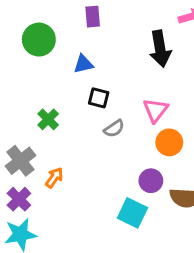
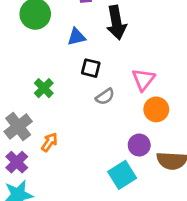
black arrow: (160, 49) -> (116, 23), moved
cyan square: (132, 213) -> (122, 175), turned 32

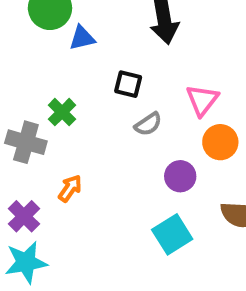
blue triangle: (77, 37) -> (82, 38), moved
gray cross: (18, 127) -> (26, 142), moved, turned -36
purple circle: (139, 145) -> (180, 176), moved

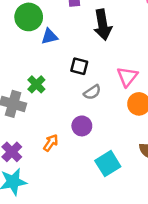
purple circle: (180, 176) -> (82, 126), moved
orange arrow: (70, 188) -> (51, 143), moved

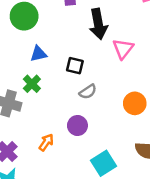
blue triangle: (49, 36) -> (38, 54), moved
pink triangle: (127, 77) -> (123, 49), moved

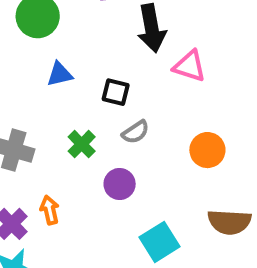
pink triangle: (123, 49) -> (189, 66), turned -50
green cross: (32, 84) -> (82, 144), moved
orange arrow: (46, 142) -> (50, 210), moved, turned -48

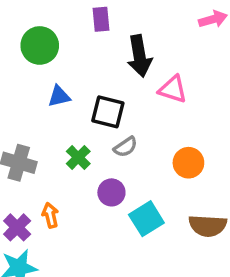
black square: (116, 92) -> (108, 112), size x1.4
cyan square: (160, 242) -> (146, 219), moved

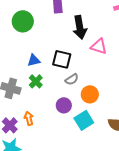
blue triangle: (59, 96) -> (34, 60), moved
green cross: (78, 157) -> (36, 81), moved
orange circle: (188, 163) -> (90, 94), moved

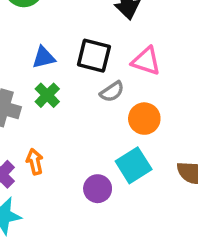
pink triangle: (99, 46) -> (146, 61), moved
purple circle: (64, 105) -> (98, 189), moved

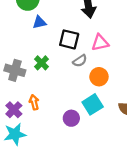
blue triangle: (44, 57) -> (39, 22), moved
pink triangle: (146, 61) -> (100, 43), turned -30

